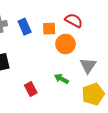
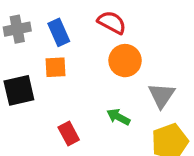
red semicircle: (74, 20) -> (112, 22), moved
orange square: (49, 29) -> (55, 67), moved

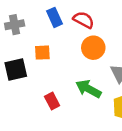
blue rectangle: (59, 32) -> (55, 17), moved
green arrow: (118, 117) -> (88, 89), size x1.5

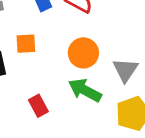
orange circle: (93, 48) -> (83, 53), moved

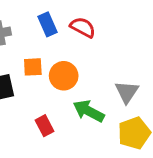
orange circle: (83, 53) -> (64, 76), moved

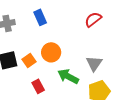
red semicircle: (83, 27) -> (93, 19), moved, turned -66
orange square: (33, 67) -> (29, 60), moved, turned -32

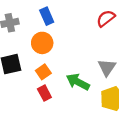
orange circle: (51, 52) -> (42, 43), moved
orange square: (29, 60) -> (43, 72), moved

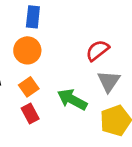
blue rectangle: (47, 16) -> (33, 17), turned 30
red semicircle: (106, 18) -> (97, 50), moved

